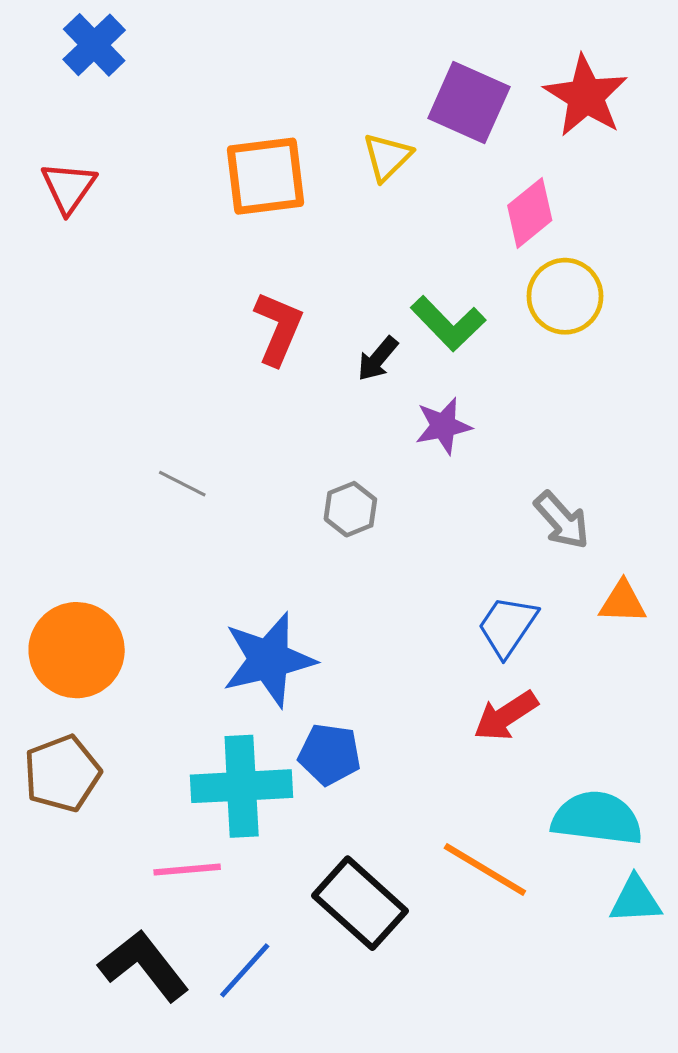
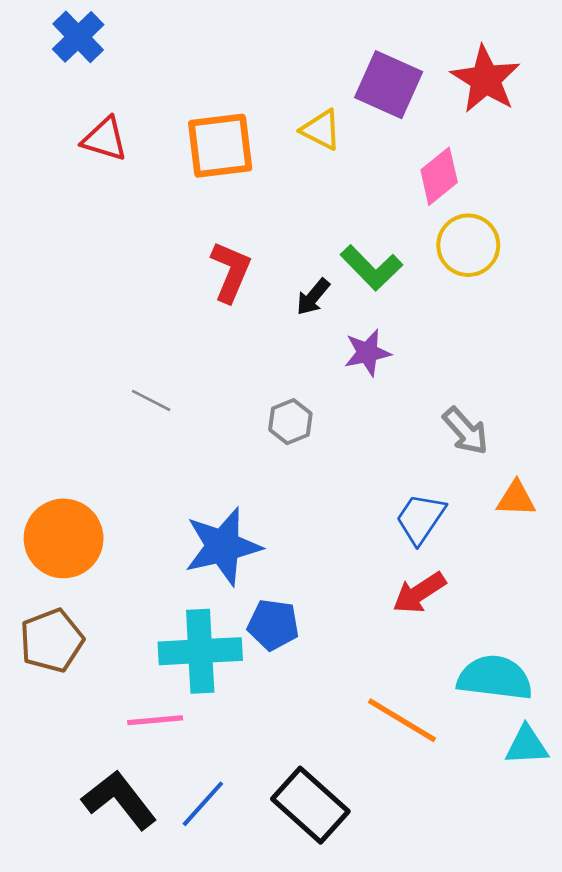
yellow triangle: (387, 157) -> (321, 130), turned -48
red triangle: (69, 187) -> (105, 139), moved, turned -48
black rectangle: (360, 903) -> (310, 805), moved

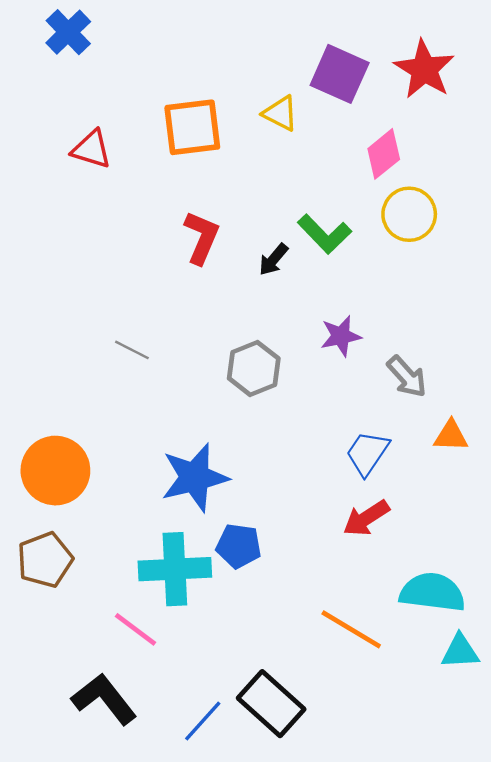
red triangle: (105, 139) -> (91, 149), moved
purple star: (367, 353) -> (341, 336), moved
gray hexagon: (290, 422) -> (254, 368), size x1.4
pink line: (155, 720) -> (135, 629), turned 42
blue line: (203, 804) -> (203, 721), moved

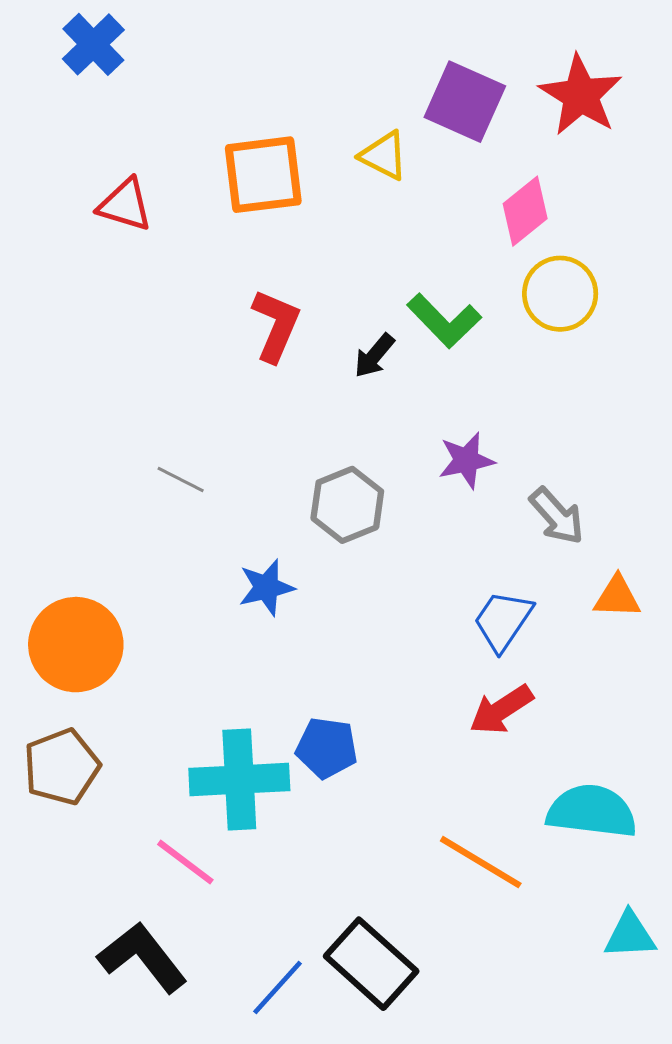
blue star: (195, 477) -> (266, 587), moved, size x0.6
cyan triangle: (460, 651) -> (630, 935), moved

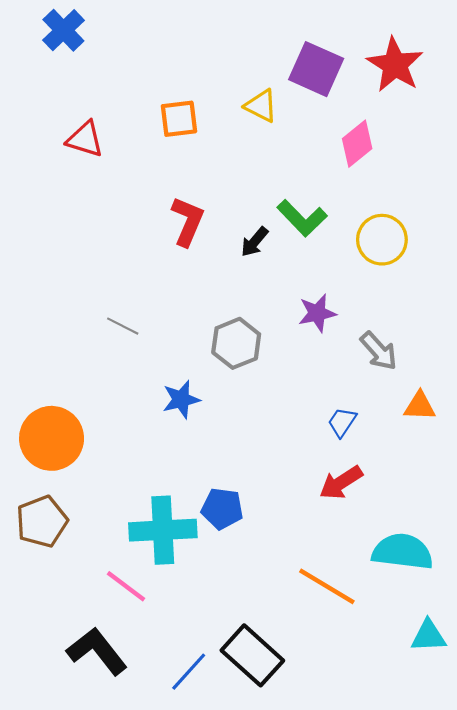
orange square: (263, 175) -> (179, 119), size x0.7
yellow circle: (560, 294) -> (382, 240), moved
blue trapezoid: (503, 621) -> (342, 422), size x0.7

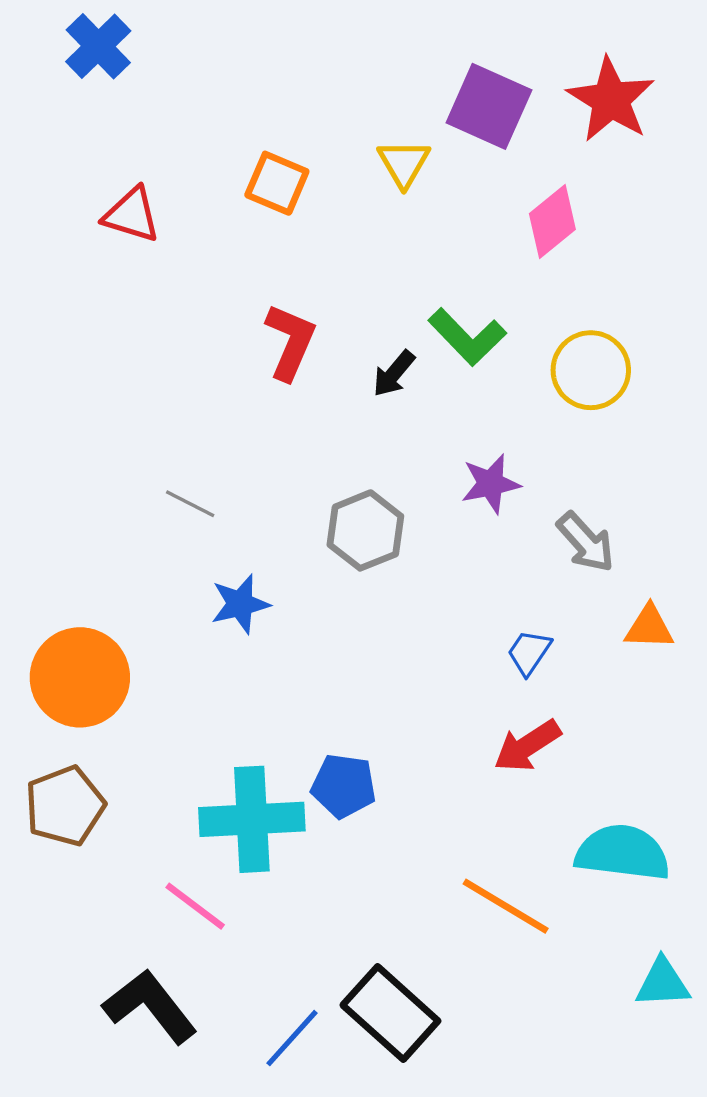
yellow triangle: (261, 106) -> (404, 163), turned 33
orange square: (179, 119) -> (277, 183), turned 30
blue star: (181, 399) -> (240, 604), moved

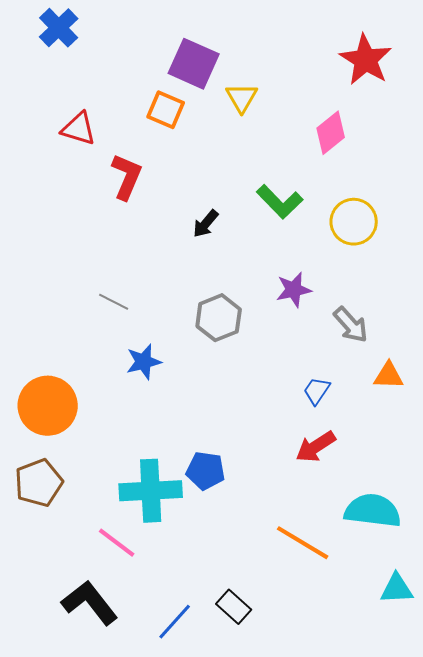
purple square: (489, 106) -> (194, 64), moved
red L-shape: (290, 342) -> (127, 177), moved
black arrow: (394, 374) -> (206, 224), moved
black rectangle: (390, 1013) -> (234, 607), size x0.6

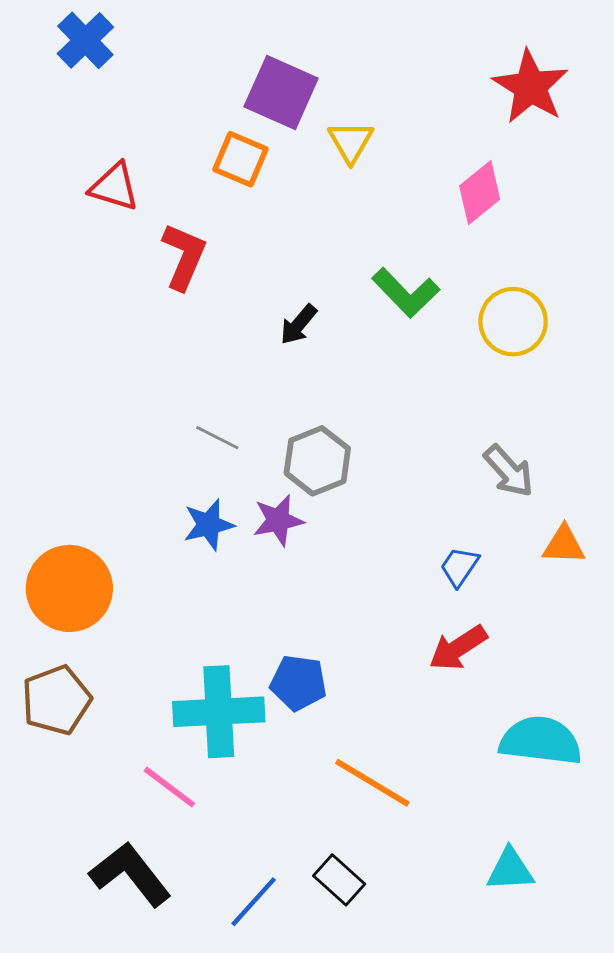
purple star: (294, 290) -> (278, 520), moved
gray line: (114, 302) -> (217, 438), moved
orange line: (303, 543) -> (372, 783), moved
cyan triangle: (397, 589) -> (510, 870), moved

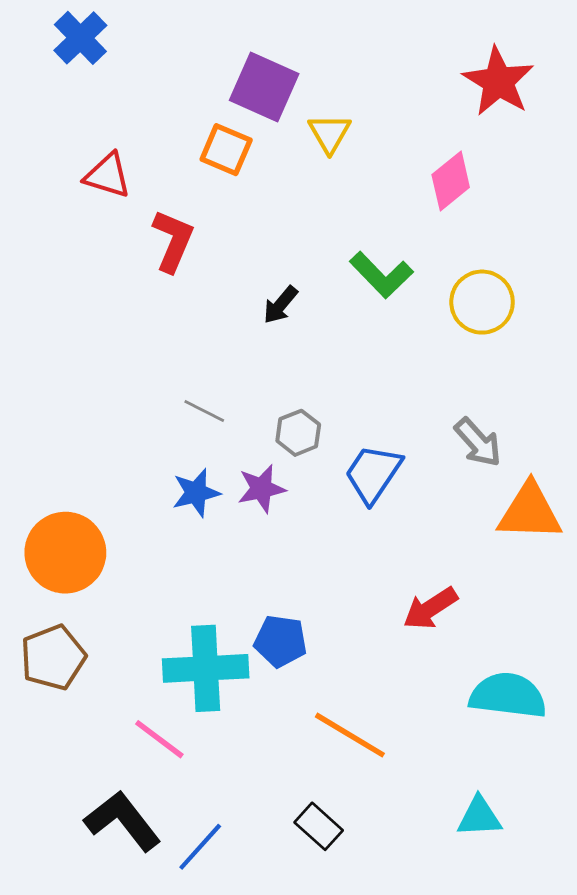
gray hexagon: (317, 461) -> (298, 433), size x0.7
orange triangle: (564, 545) -> (530, 512), size x1.6
blue trapezoid: (459, 567) -> (373, 474), moved, size x1.6
blue line: (254, 902) -> (200, 847), moved

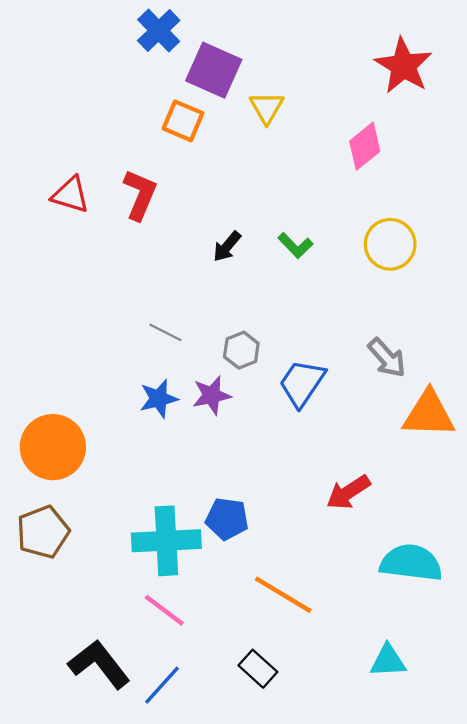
blue cross: (80, 38) -> (159, 30), moved
red triangle: (108, 175) -> (71, 195), moved
green L-shape: (381, 275) -> (295, 245), moved, size x0.7
pink line: (159, 739) -> (164, 610), moved

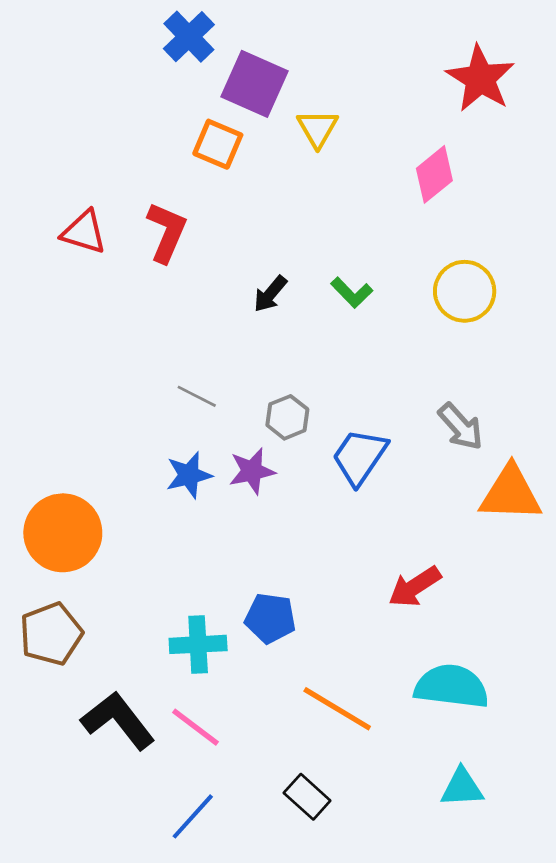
cyan cross: (166, 541) -> (198, 644), size x0.7
cyan semicircle: (411, 563) -> (451, 686), moved
black L-shape: (99, 664) -> (118, 721), moved

